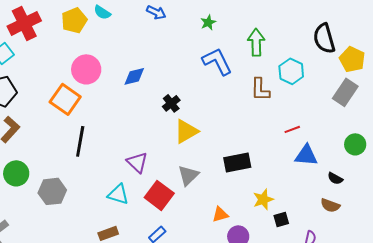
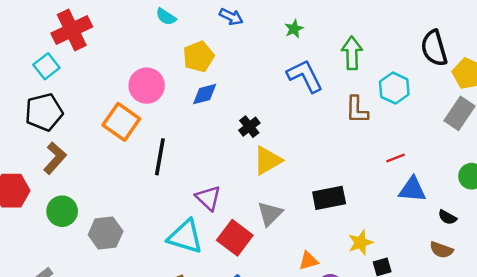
yellow pentagon: (74, 20) -> (199, 57), moved
black line: (80, 141) -> (160, 157), moved
cyan triangle: (118, 194) -> (185, 237), size x1.4

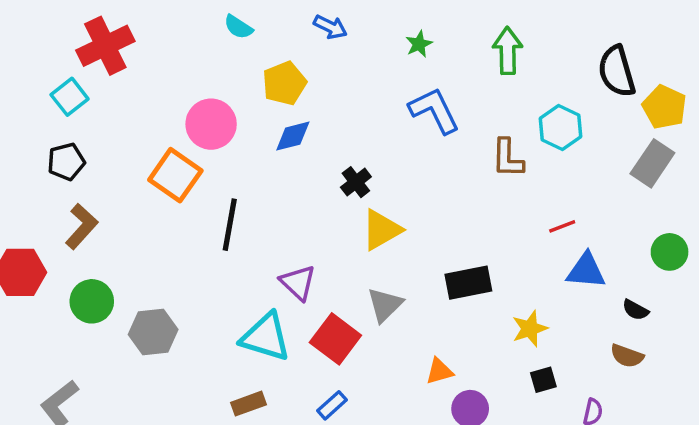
green arrow: (352, 53) -> (508, 51), moved
black pentagon: (44, 112) -> (66, 162), size x0.7
yellow star: (360, 243) -> (530, 329), moved

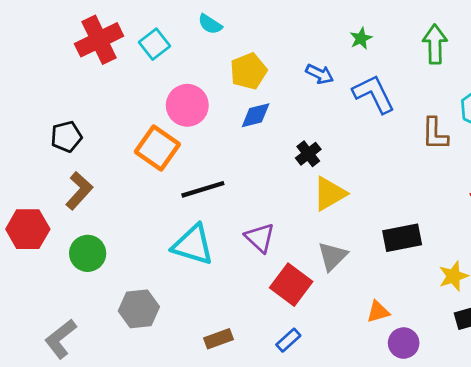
blue arrow: (330, 27) -> (320, 74), moved
cyan square: (70, 97) -> (155, 44), moved
black line: (230, 225) -> (203, 189), turned 63
gray hexagon: (153, 332) -> (139, 309), moved
cyan triangle: (266, 337) -> (193, 245), moved

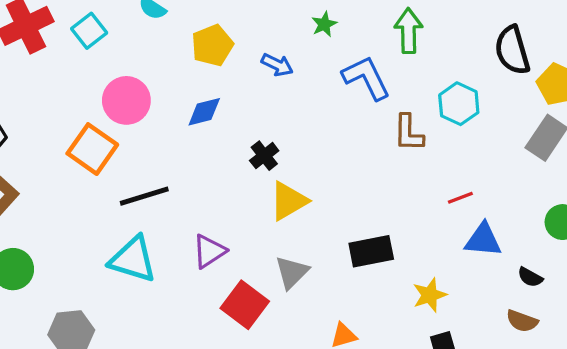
yellow pentagon: (248, 71) -> (212, 45), moved
blue L-shape: (374, 94) -> (366, 78), moved
purple triangle: (260, 238) -> (209, 251), turned 44

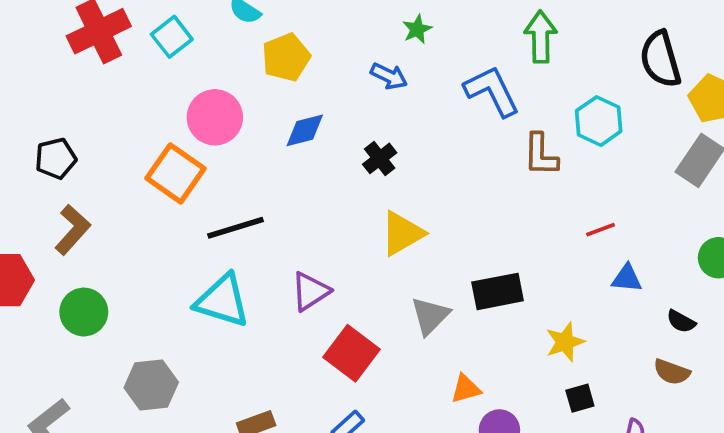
green star: (324, 24) -> (417, 29), moved
yellow pentagon: (212, 45) -> (286, 57), moved
black cross: (264, 156) -> (380, 158), moved
blue triangle: (483, 240) -> (627, 278), size x0.7
gray triangle: (292, 272) -> (430, 316), moved

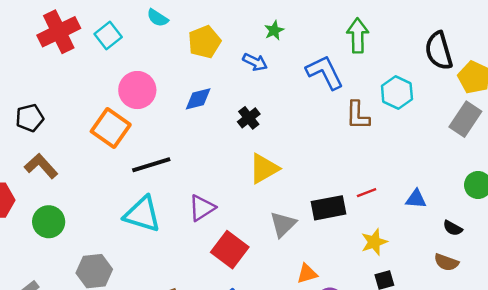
yellow pentagon: (286, 57) -> (204, 42), moved
brown L-shape: (73, 230) -> (41, 166), turned -84
red line: (601, 230) -> (367, 193), moved

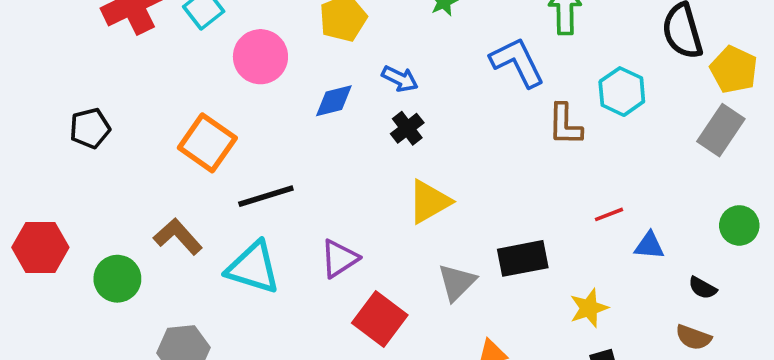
blue arrow: (255, 62) -> (400, 79), moved
pink circle: (137, 90) -> (260, 57), moved
brown L-shape: (41, 166) -> (178, 236), moved
red line: (367, 193) -> (609, 214), moved

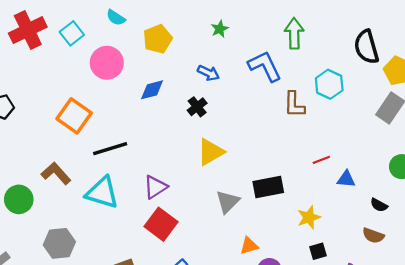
blue arrow: (400, 79) -> (208, 73), moved
red square: (380, 319) -> (161, 224), moved

